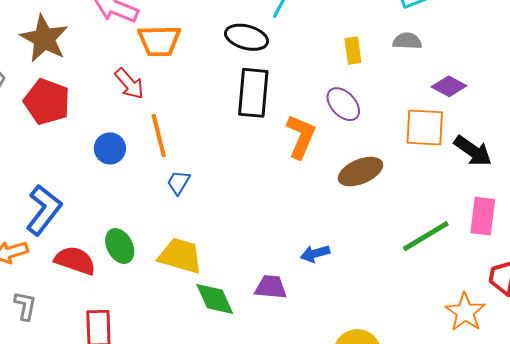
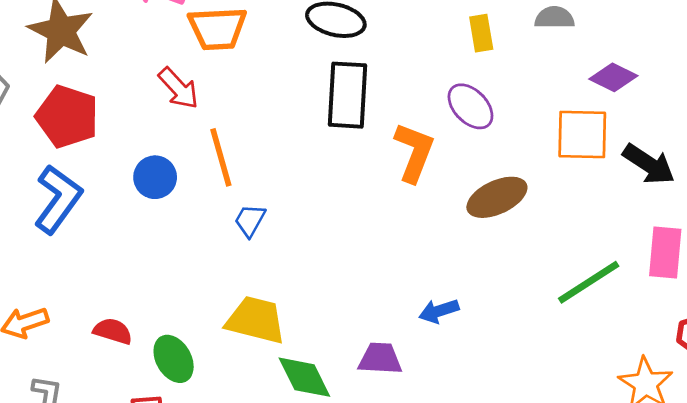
blue L-shape: (44, 210) -> (58, 199), moved
green ellipse: (120, 246) -> (174, 359), moved
red semicircle: (75, 260) -> (113, 331), size x0.7

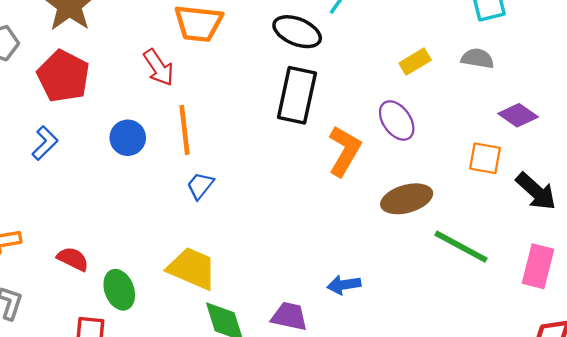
yellow rectangle: (481, 33) -> (415, 62), turned 60
orange square: (582, 135) -> (485, 158), size x0.7
blue L-shape: (58, 199) -> (45, 143), size x0.6
green line: (589, 282) -> (461, 247), moved, turned 52

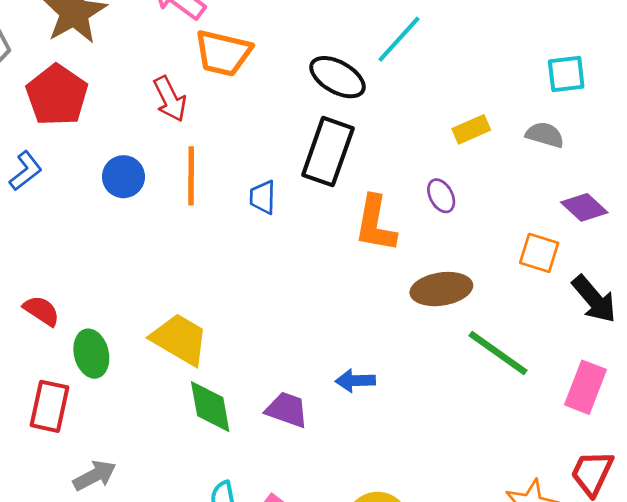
purple ellipse: (397, 121) -> (441, 196), size x0.7
orange L-shape: (344, 151) -> (375, 224), turned 153
blue trapezoid: (200, 186) -> (263, 197), moved, turned -44

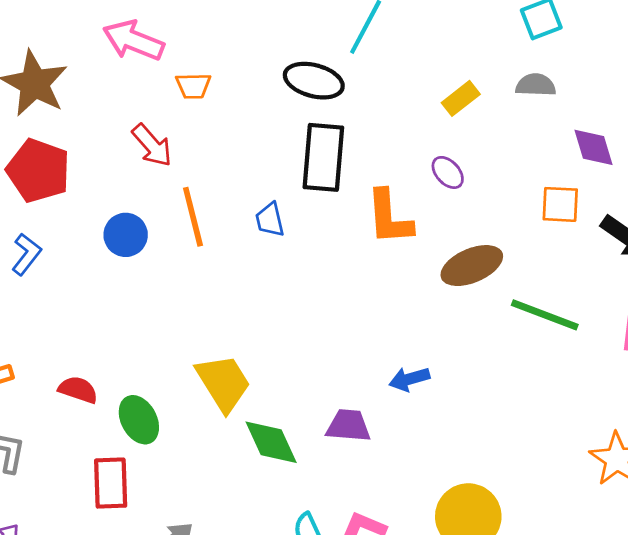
orange trapezoid: (223, 53) -> (193, 86), size x0.6
purple diamond: (584, 207) -> (593, 147), turned 45
yellow trapezoid: (180, 339) -> (223, 383), turned 42

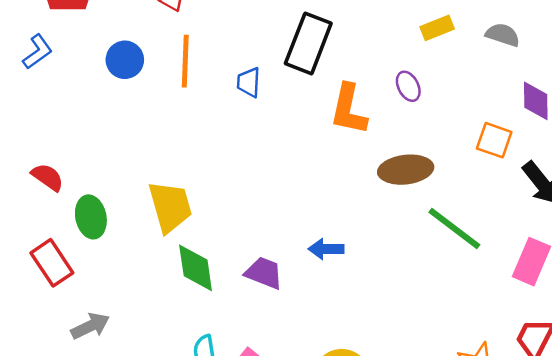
red rectangle: (111, 483) -> (52, 263), turned -48

